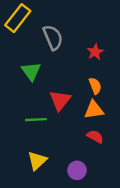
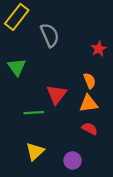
red star: (95, 52) -> (99, 49), moved
green triangle: (31, 71) -> (17, 67), moved

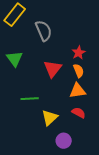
red star: (99, 49) -> (79, 53), moved
red triangle: (57, 94) -> (53, 69), moved
yellow triangle: (35, 151) -> (50, 118), moved

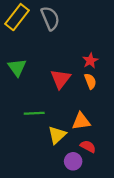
gray semicircle: (44, 31) -> (50, 18), moved
orange triangle: (78, 91) -> (81, 121), moved
red semicircle: (79, 113) -> (88, 146), moved

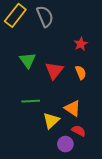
red star: (90, 61) -> (81, 44), moved
green triangle: (17, 67) -> (28, 60), moved
orange triangle: (81, 121) -> (73, 108), turned 42

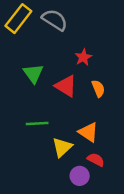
gray semicircle: (45, 16) -> (55, 20), turned -35
red star: (81, 44) -> (83, 57), moved
red triangle: (54, 70) -> (66, 86), turned -36

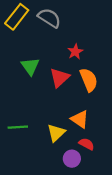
red triangle: (66, 86) -> (59, 78), turned 45
orange semicircle: (98, 88) -> (89, 80), size x1.5
green line: (37, 123) -> (18, 127), moved

